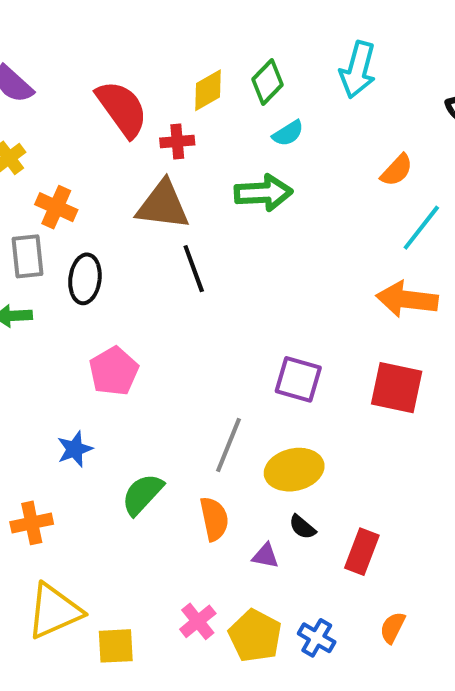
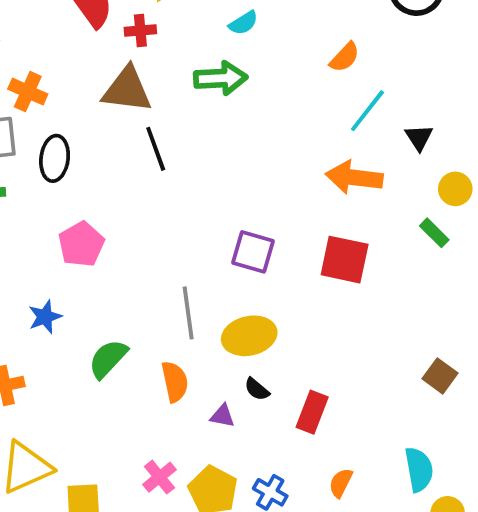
gray line: (229, 445) -> (188, 313), turned -30

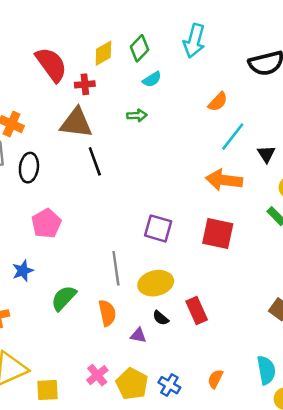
green arrow: (221, 78) -> (137, 115), size x0.6
red rectangle: (312, 412) -> (197, 310), moved, turned -45

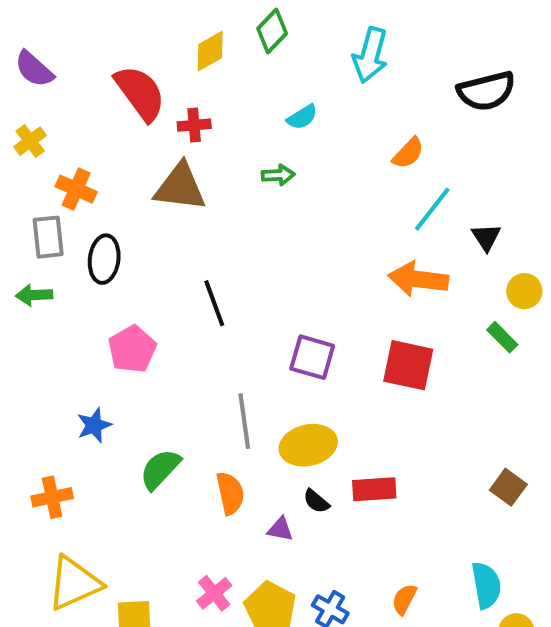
green diamond: (140, 48) -> (272, 31), moved
yellow diamond: (103, 53) -> (210, 51), moved
black line: (95, 161) -> (214, 303), moved
red rectangle: (197, 310) -> (374, 489), turned -70

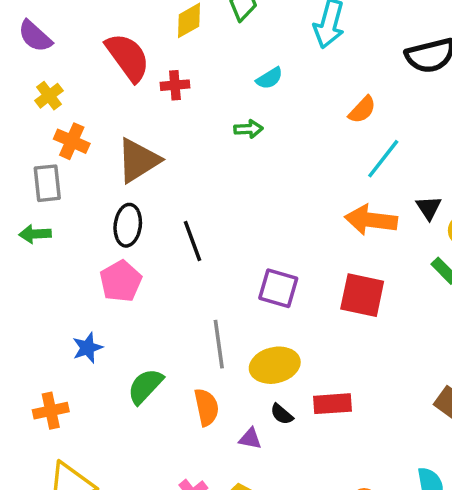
yellow cross: (30, 141) -> (49, 96), moved
brown triangle: (180, 187) -> (138, 160), moved, turned -39
black triangle: (486, 237) -> (429, 208), moved
black ellipse: (104, 259) -> (128, 225), moved

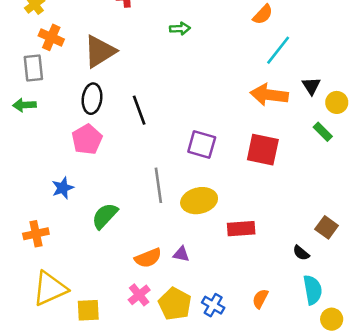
orange semicircle: (206, 407) -> (148, 258), moved, turned 80
black semicircle: (282, 414) -> (301, 253), moved

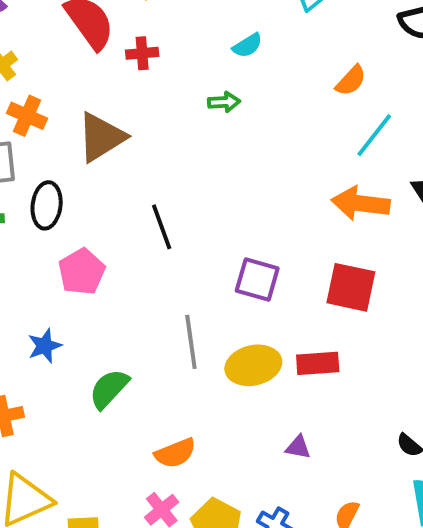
black ellipse: (92, 99) -> (47, 205), moved
red rectangle: (241, 229) -> (318, 363), moved
purple triangle: (181, 254) -> (298, 447), moved

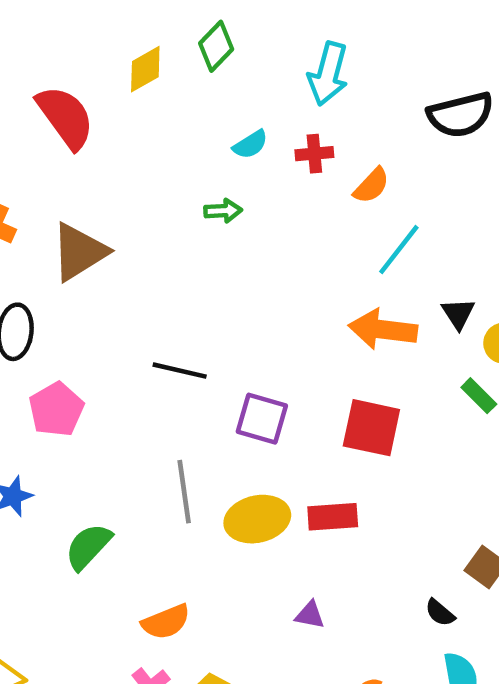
red cross: (142, 53) -> (314, 154), moved
black line: (162, 227) -> (180, 371), moved, turned -57

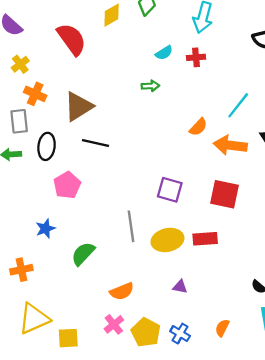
orange semicircle: (371, 186) -> (198, 127), moved
black line: (180, 371) -> (96, 143), moved
purple triangle: (310, 615) -> (180, 287), moved

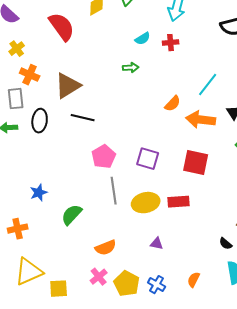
pink pentagon: (67, 185) -> (104, 157), moved

